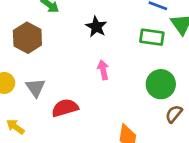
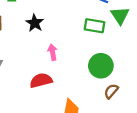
black star: (96, 27) -> (35, 23), moved
red semicircle: (65, 108) -> (41, 80), moved

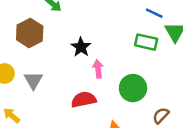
black star: (35, 23) -> (81, 47), moved
green circle: (101, 66) -> (133, 88), moved

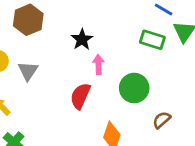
red semicircle: (84, 100) -> (80, 96), turned -60

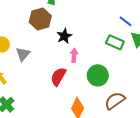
brown hexagon: (28, 20) -> (40, 19), moved
brown semicircle: (162, 120) -> (115, 101), size x1.5

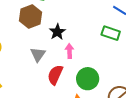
gray triangle: (23, 54) -> (38, 54), moved
green circle: (98, 75) -> (88, 79), moved

